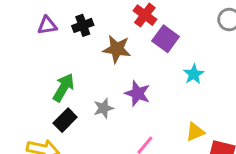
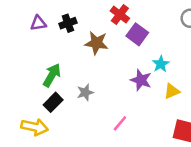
purple star: (137, 93) -> (141, 80), moved
yellow triangle: (195, 132) -> (172, 91), moved

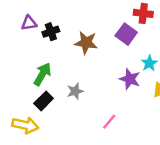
red cross: (120, 15) -> (143, 13), moved, turned -30
black cross: (68, 23) -> (51, 32), moved

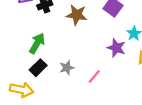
gray star: (75, 91) -> (67, 68), moved
pink line: (109, 122) -> (94, 76), moved

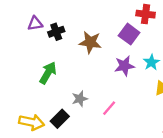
purple star: (116, 48) -> (124, 66), moved, turned -30
black rectangle: (38, 68) -> (60, 119), moved

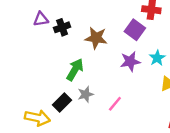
green arrow: (48, 73) -> (75, 70), moved
black rectangle: (60, 119) -> (62, 103), moved

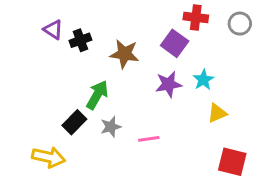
purple triangle: (41, 19) -> (53, 30), turned 42
black rectangle: (62, 103) -> (74, 122), moved
pink line: (115, 104) -> (149, 139), turned 42

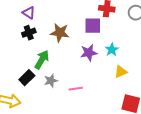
purple triangle: (53, 30) -> (29, 13), moved
black cross: (80, 40) -> (29, 33), moved
purple square: (175, 43) -> (93, 26), turned -36

